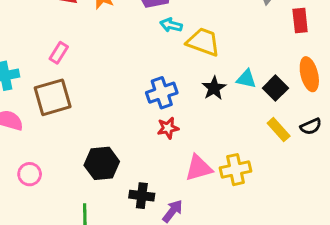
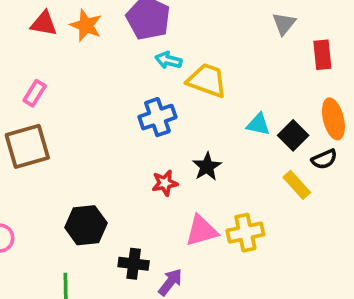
black star: (214, 88) -> (207, 167), moved
blue cross: (162, 93) -> (157, 117), moved
black semicircle: (311, 126) -> (324, 159), moved

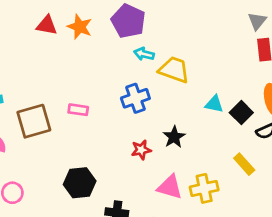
gray triangle: (284, 24) -> (257, 21), moved
pink rectangle: (35, 93) -> (78, 110), moved, turned 66
yellow rectangle: (297, 185) -> (244, 164), moved
pink triangle: (201, 231) -> (170, 187), turned 32

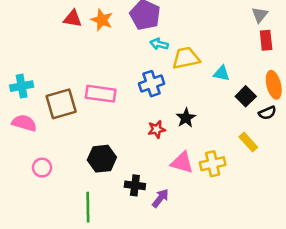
yellow trapezoid: (174, 70) -> (186, 58), turned -32
cyan triangle: (214, 104) -> (222, 73), moved
pink rectangle: (78, 110) -> (101, 94), size x1.6

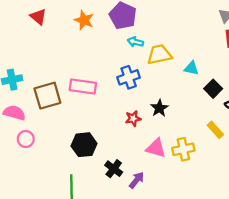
red triangle: (73, 19) -> (38, 17), moved, turned 30
pink circle: (42, 168) -> (26, 139), moved
black cross: (135, 185) -> (114, 169), turned 30

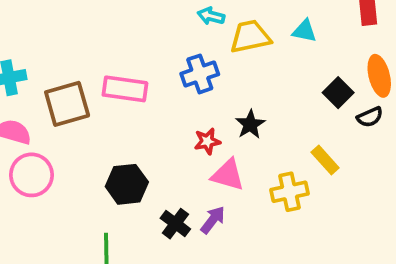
cyan triangle: (191, 68) -> (304, 31), moved
yellow rectangle: (215, 130) -> (325, 160), moved
pink circle: (26, 139) -> (31, 175), size x1.5
pink triangle: (156, 148) -> (228, 175), moved
purple arrow: (137, 180) -> (213, 220), moved

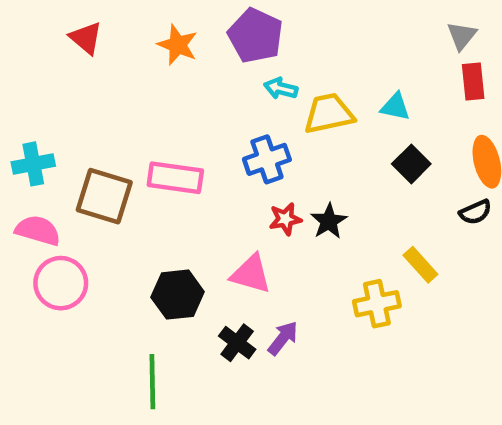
black square: (338, 93) -> (411, 164), moved
brown square: (67, 104) -> (104, 196), turned 33
red star: (207, 141) -> (285, 219), moved
pink triangle: (228, 175) -> (251, 274), moved

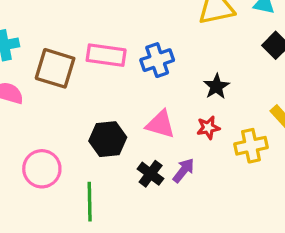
blue cross: (267, 159) -> (157, 60), moved
red star: (285, 219) -> (208, 128), moved
pink circle: (61, 283) -> (42, 169), moved

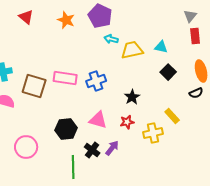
green line: (90, 202) -> (73, 167), moved

